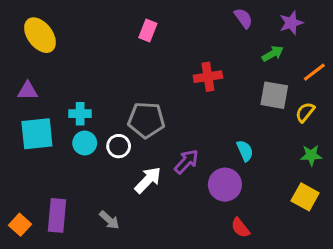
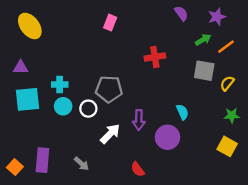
orange line: (314, 72) -> (226, 47), moved
purple arrow: (186, 161) -> (139, 120), turned 138
red semicircle: (240, 228) -> (138, 169), moved

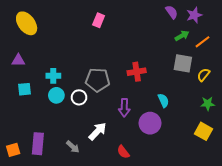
purple semicircle: (181, 13) -> (172, 12), moved
red cross: (155, 57) -> (137, 72), moved
cyan square: (28, 99) -> (24, 89), size x0.6
white arrow: (110, 134) -> (98, 131), moved
orange square: (15, 167) -> (13, 150), turned 32

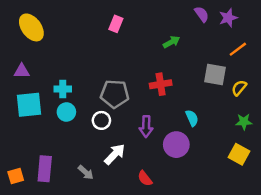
green arrow: (182, 36) -> (171, 42), moved
cyan square: (24, 89) -> (29, 105), size x1.6
white circle: (79, 97) -> (101, 120), moved

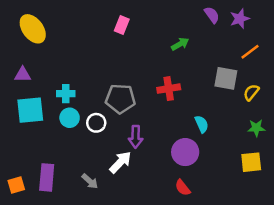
white circle: (101, 120) -> (96, 123), moved
purple arrow: (146, 126) -> (136, 137), moved
yellow square: (239, 154) -> (251, 162), turned -35
red semicircle: (145, 178) -> (183, 188), moved

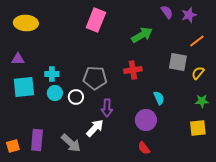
pink rectangle: (122, 25) -> (96, 20), size x1.6
yellow ellipse: (33, 29) -> (26, 23), turned -50
green arrow: (180, 44) -> (142, 35), size x1.5
gray arrow: (90, 181) -> (71, 143), size x1.5

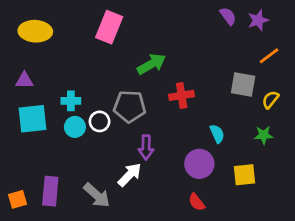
pink rectangle: (96, 20) -> (109, 27), moved
green arrow: (142, 35) -> (151, 64), moved
white circle: (76, 97) -> (100, 121), moved
green star: (202, 101) -> (264, 135), moved
yellow square: (198, 128) -> (244, 175), moved

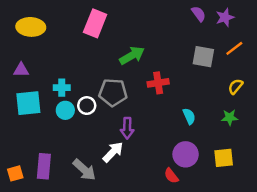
gray square: (243, 85) -> (203, 57), moved
purple circle: (199, 164) -> (186, 154), moved
yellow square: (244, 175) -> (224, 158), moved

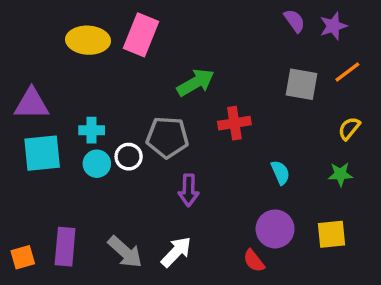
yellow ellipse: (31, 27) -> (88, 40), moved
purple triangle: (21, 70) -> (32, 104), size x1.5
white arrow: (113, 152) -> (176, 252), moved

